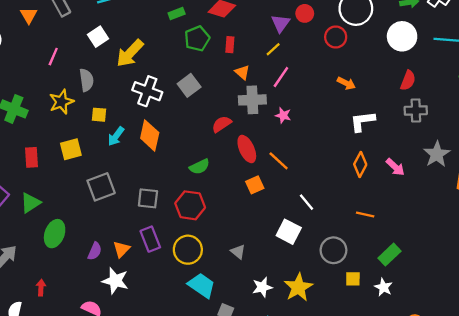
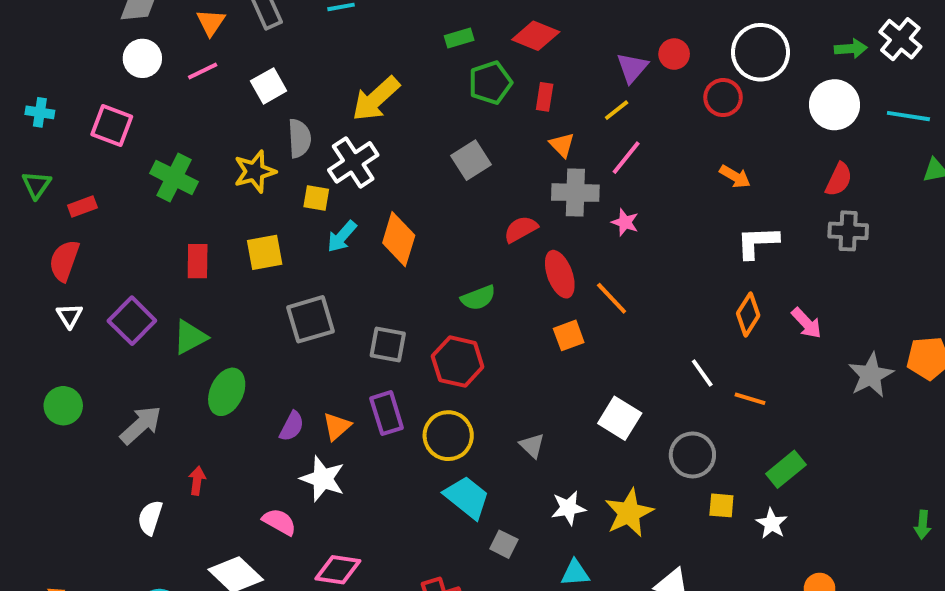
white square: (98, 37) -> (269, 86), moved
pink line: (53, 57) -> (203, 71), moved, turned 36
white cross: (147, 91) -> (353, 162), moved, turned 32
gray star: (437, 154) -> (871, 375), moved
white line: (307, 202) -> (702, 373), moved

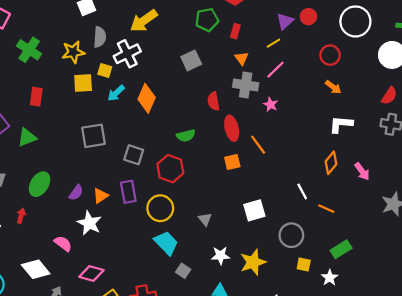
red circle: (723, 98) -> (330, 55), moved
red semicircle: (521, 229) -> (214, 101), turned -78
yellow square: (265, 252) -> (83, 83), moved
green ellipse: (227, 392) -> (40, 184), moved
white square: (620, 418) -> (254, 210), turned 35

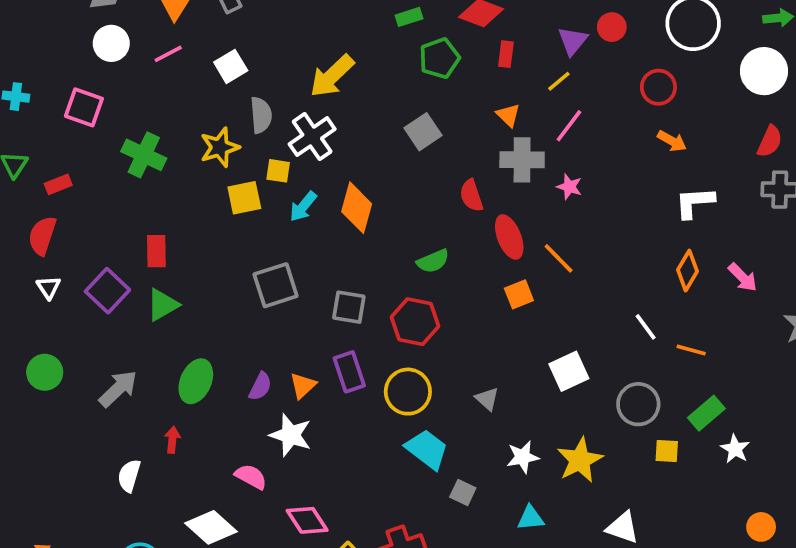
red rectangle: (235, 31) -> (506, 54), moved
red rectangle: (36, 97) -> (156, 251), moved
green rectangle: (341, 249) -> (706, 413), moved
pink diamond: (91, 273) -> (307, 520), turned 50
white star: (330, 278) -> (735, 449), moved

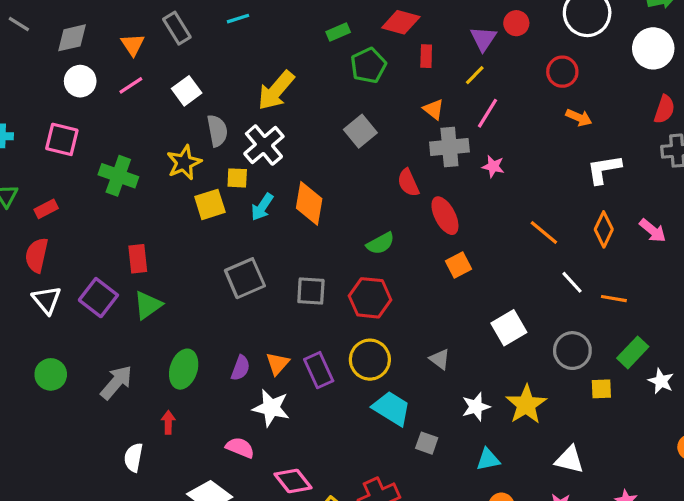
orange line: (559, 258) -> (544, 232), moved
white triangle: (48, 287) -> (47, 300), size x1.4
purple rectangle: (349, 372) -> (319, 370), moved

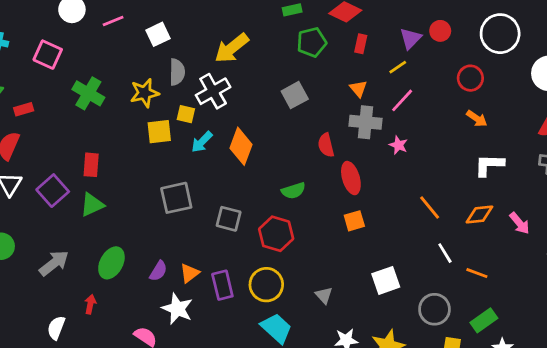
orange diamond: (604, 229) -> (479, 215), turned 48

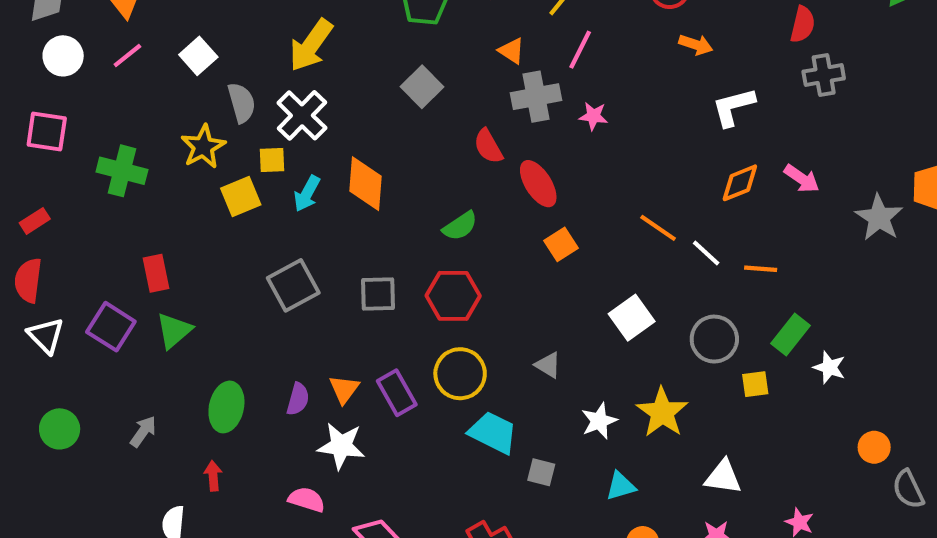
orange line: (430, 208) -> (658, 228), moved
gray arrow: (54, 263) -> (143, 431), size x0.7

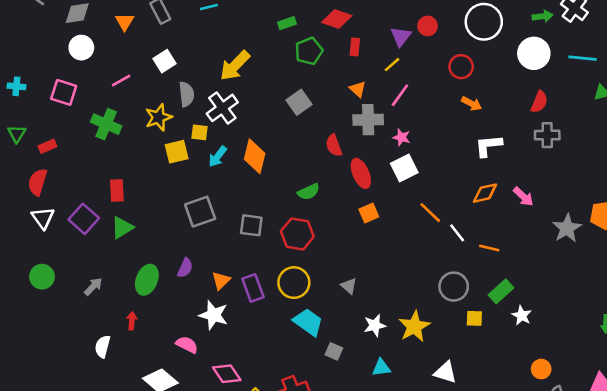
pink line: (127, 55) -> (121, 81), moved
white square: (632, 318) -> (404, 168), moved
purple semicircle: (298, 399) -> (185, 268), moved

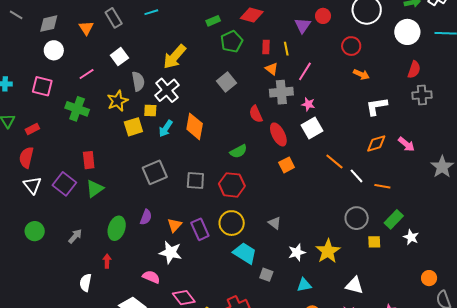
red rectangle: (355, 47) -> (266, 47), moved
yellow line: (392, 65) -> (286, 49), moved, turned -56

